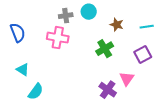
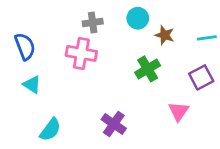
cyan circle: (89, 12) -> (138, 18), moved
cyan triangle: (23, 70) -> (32, 84), moved
purple cross: (108, 90) -> (114, 124), moved

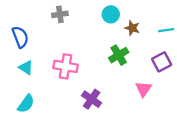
gray cross: (93, 22) -> (60, 14), moved
pink cross: (81, 53) -> (66, 66), moved
cyan semicircle: (50, 130) -> (26, 104), moved

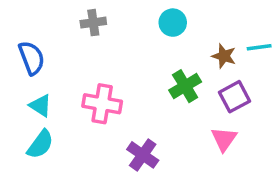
brown star: (132, 28) -> (224, 56), moved
purple square: (162, 62) -> (235, 97), moved
cyan semicircle: (26, 104) -> (40, 144), moved

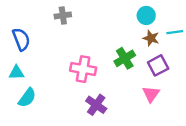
cyan circle: (173, 23) -> (146, 15), moved
pink cross: (102, 104) -> (83, 69), moved
cyan triangle: (40, 106) -> (16, 73), moved, turned -35

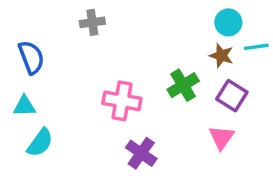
cyan circle: (146, 15) -> (228, 22), moved
purple square: (158, 65) -> (232, 96), turned -30

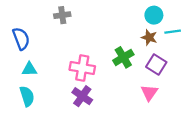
cyan triangle: (24, 106) -> (29, 69), moved
cyan semicircle: (40, 143) -> (27, 96), turned -54
purple cross: (141, 153) -> (82, 96), moved

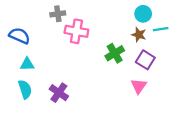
blue semicircle: (21, 39) -> (19, 36), turned -45
pink cross: (82, 68) -> (76, 31), moved
purple cross: (82, 96) -> (59, 93), moved

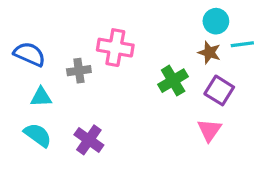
gray cross: (58, 14) -> (79, 71), moved
cyan semicircle: (25, 89) -> (38, 135), turned -36

